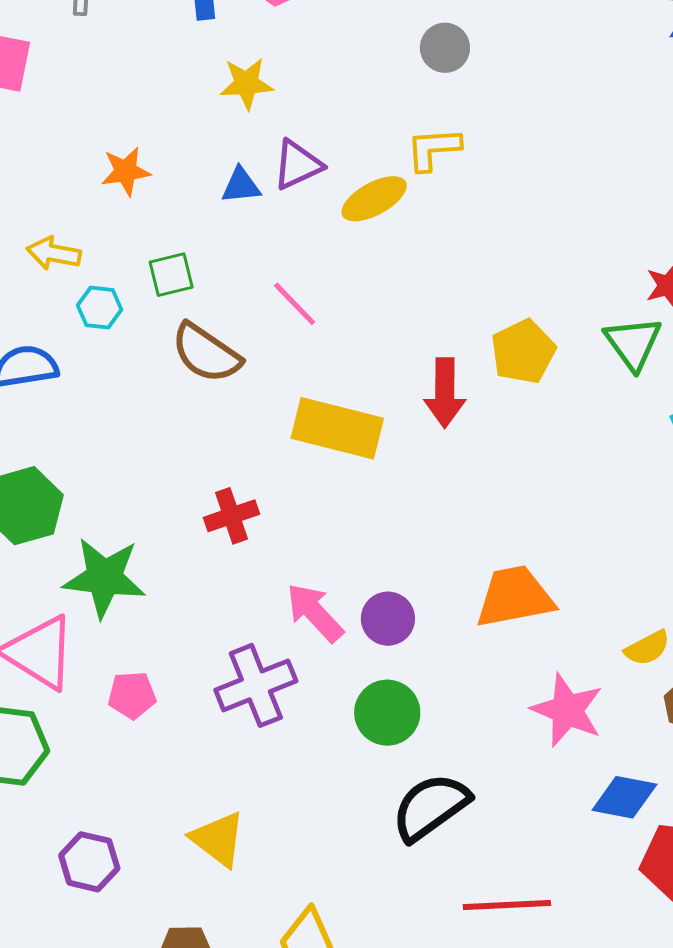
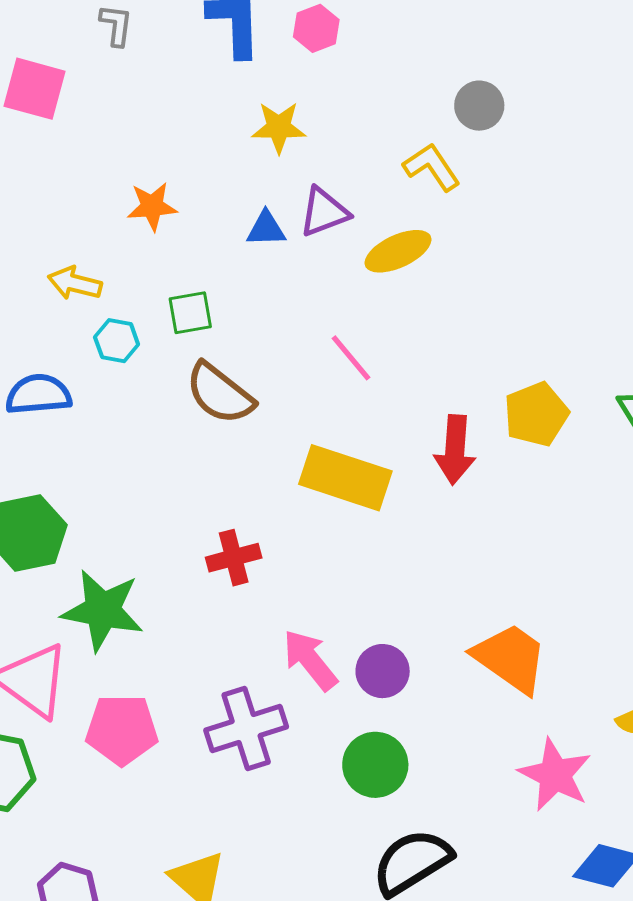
yellow L-shape: (433, 149) -> (432, 167), moved, turned 56
pink line: (295, 304) -> (351, 358), moved
orange trapezoid: (515, 597) -> (510, 658), turned 42
pink pentagon: (132, 695) -> (122, 730), size x1.5

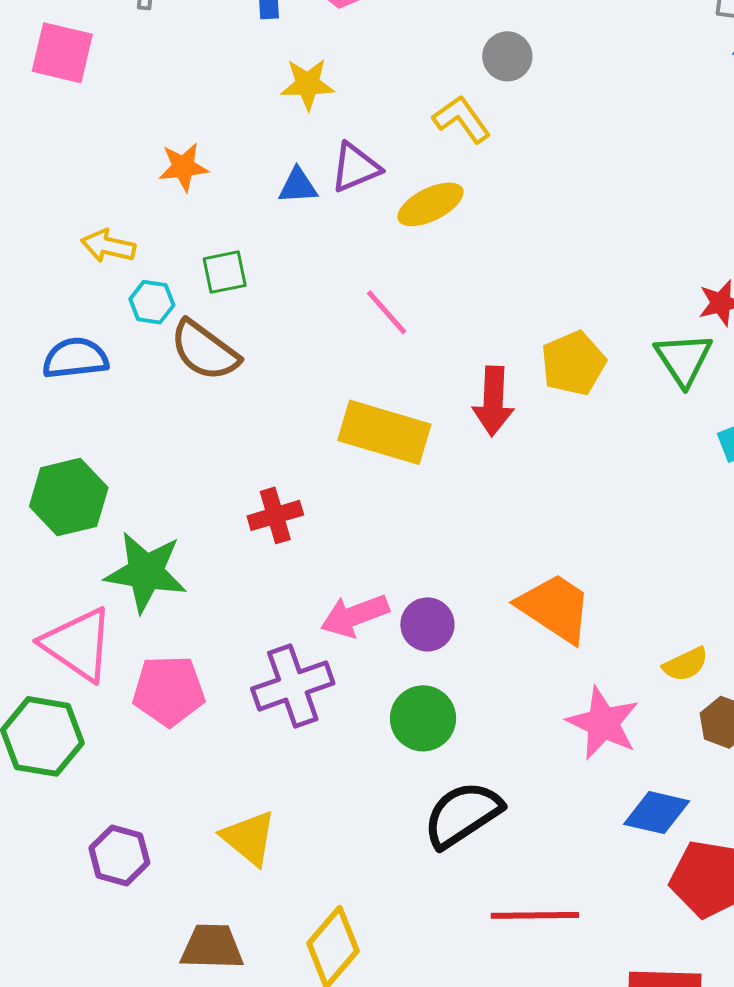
brown semicircle: (220, 394) -> (205, 351), moved
pink arrow: (310, 660) -> (355, 616), turned -70

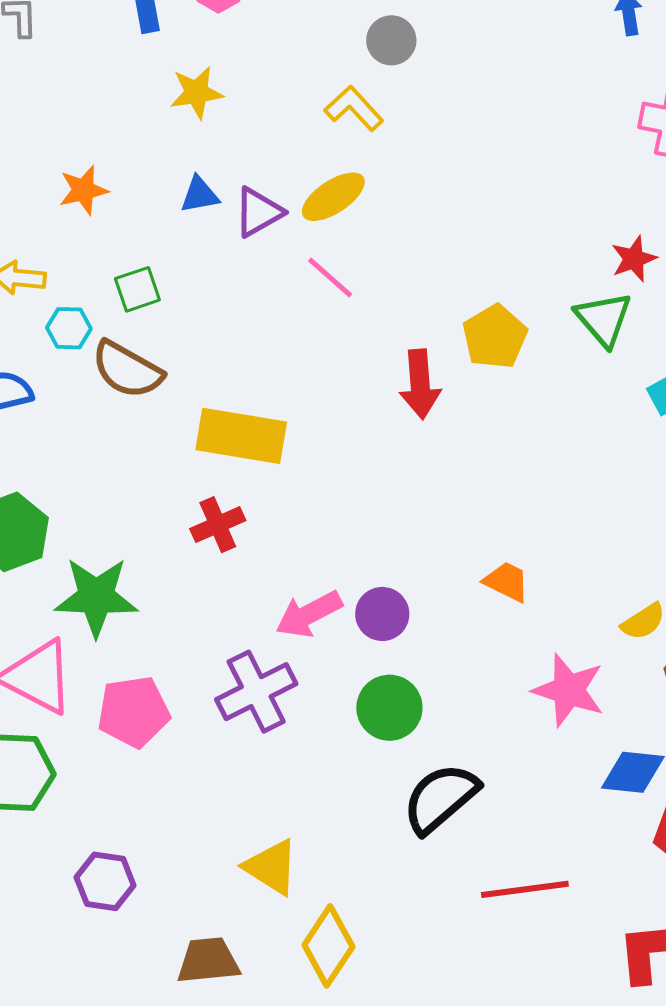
purple triangle: (355, 167) -> (258, 212), moved
pink line: (387, 312) -> (330, 277), moved
yellow rectangle: (384, 432) -> (241, 436), moved
orange trapezoid: (555, 608) -> (507, 582), size x0.6
yellow triangle: (249, 838) -> (271, 867), moved

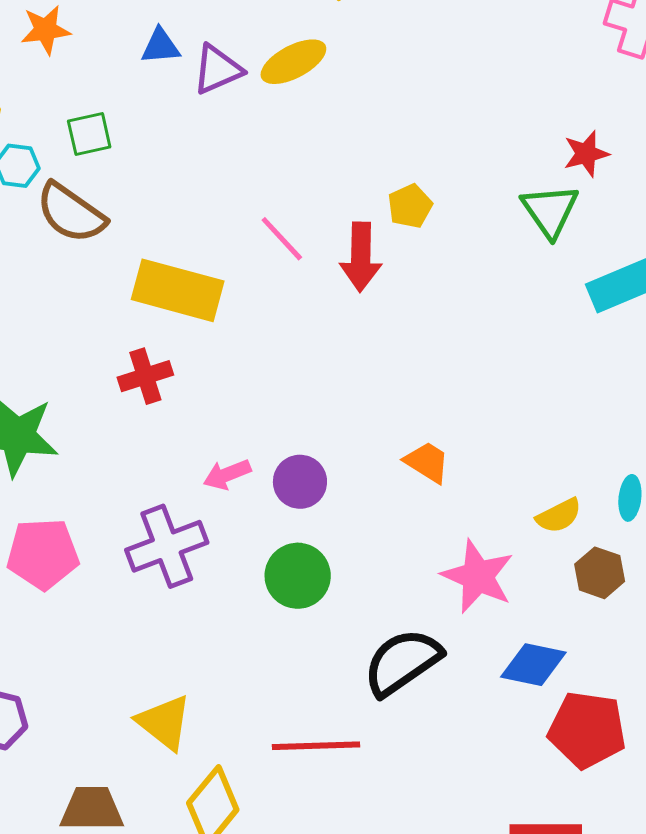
pink line: (330, 277) -> (282, 239), moved
yellow pentagon: (495, 337) -> (410, 206), moved, size x0.7
pink arrow: (309, 614) -> (227, 474), size x0.7
black semicircle: (441, 798) -> (402, 662), moved
red line: (525, 889) -> (316, 746), moved

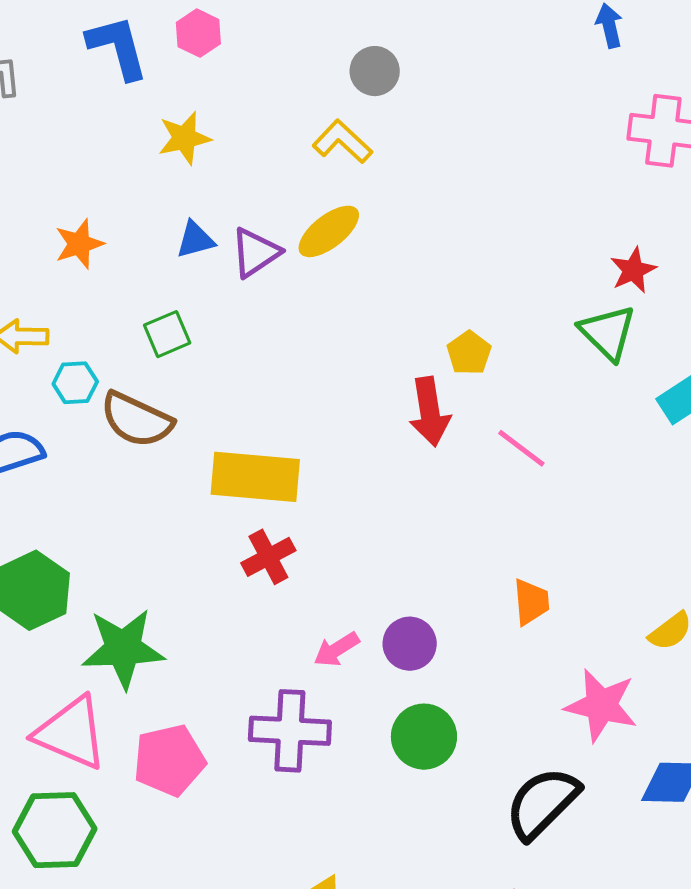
green square: (89, 134) -> (167, 334), moved
pink line: (282, 239) -> (521, 448), moved
red cross: (145, 376) -> (268, 557), moved
orange trapezoid: (427, 462) -> (531, 602), turned 63
purple cross: (167, 546) -> (290, 731), turned 34

